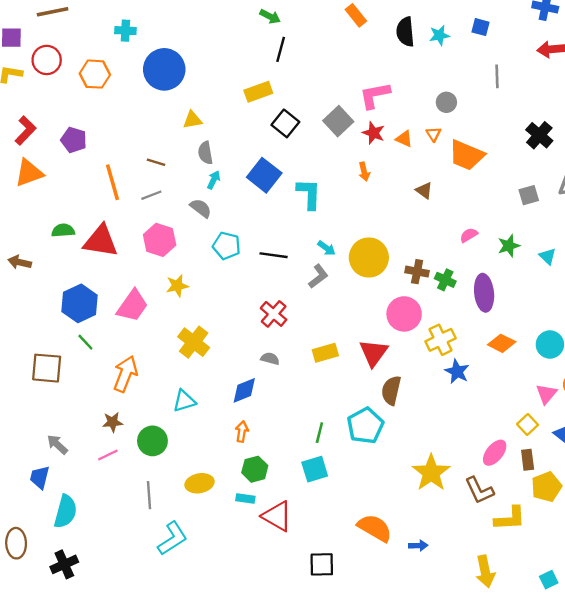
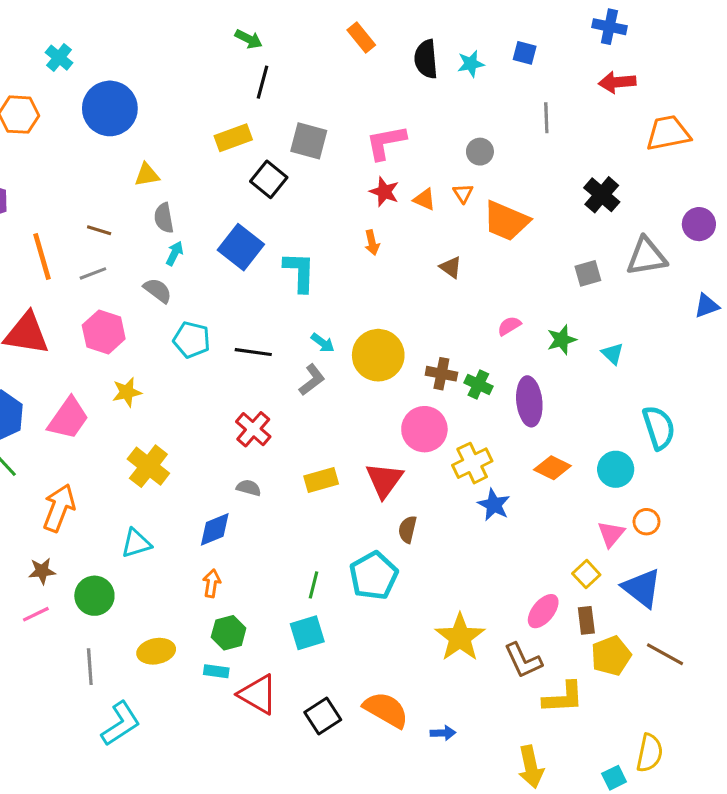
cyan cross: (125, 31) -> (59, 58), turned 36
gray square: (338, 121) -> (309, 141), moved, turned -32
brown semicircle: (391, 390) -> (407, 529), size x0.7
black square: (322, 564) -> (323, 716), moved, turned -32

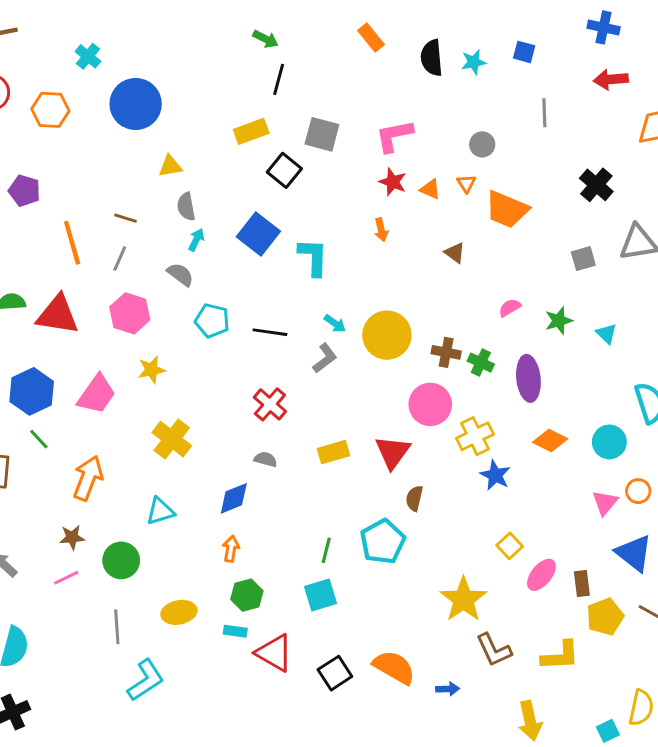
gray line: (93, 273) -> (120, 259), turned -45
yellow square: (586, 574) -> (510, 546), moved
brown L-shape: (523, 660) -> (494, 650), moved

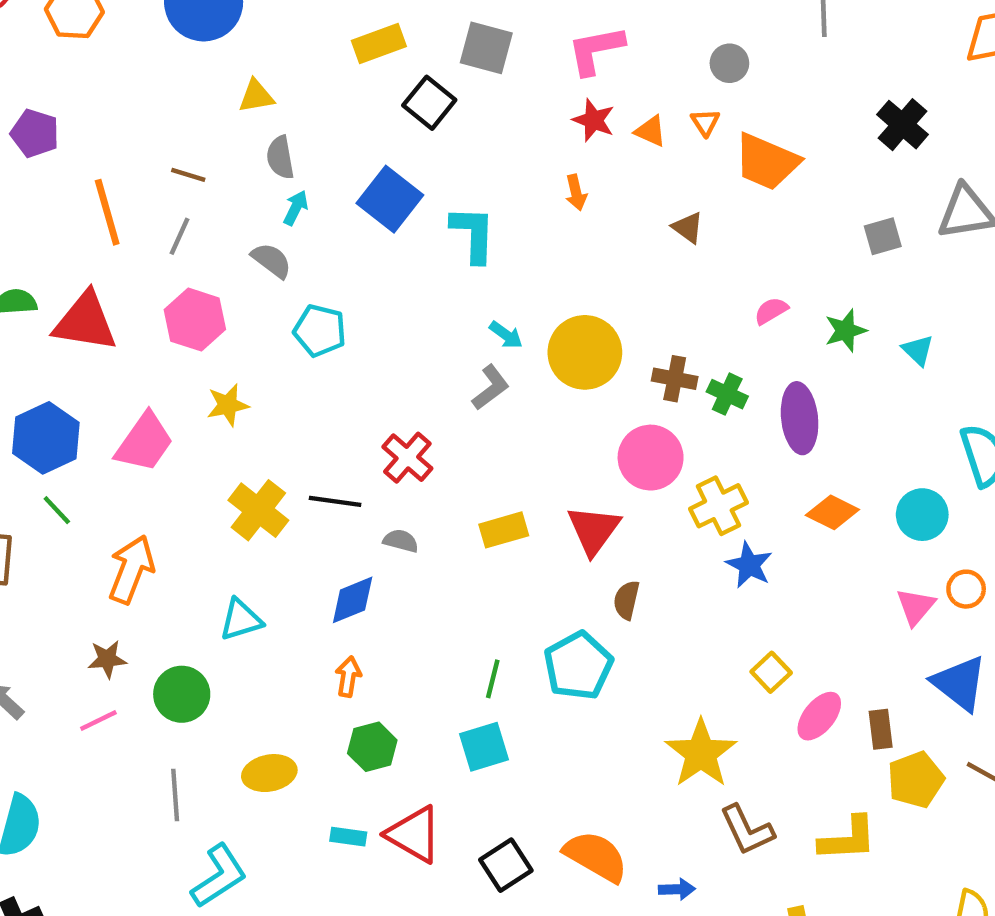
black line: (270, 332) -> (335, 501), moved
cyan rectangle: (235, 631) -> (348, 837), moved

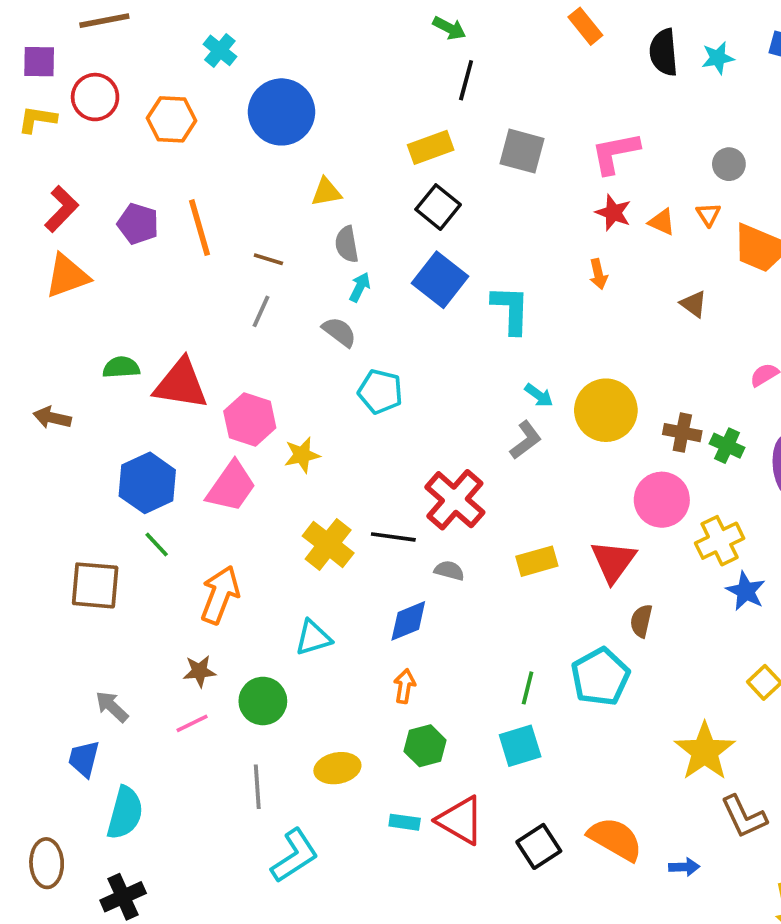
black square: (429, 103) -> (438, 207), moved
orange line: (107, 212) -> (199, 228), moved
pink hexagon: (195, 320) -> (250, 420), moved
red cross: (407, 458) -> (455, 500), size x1.4

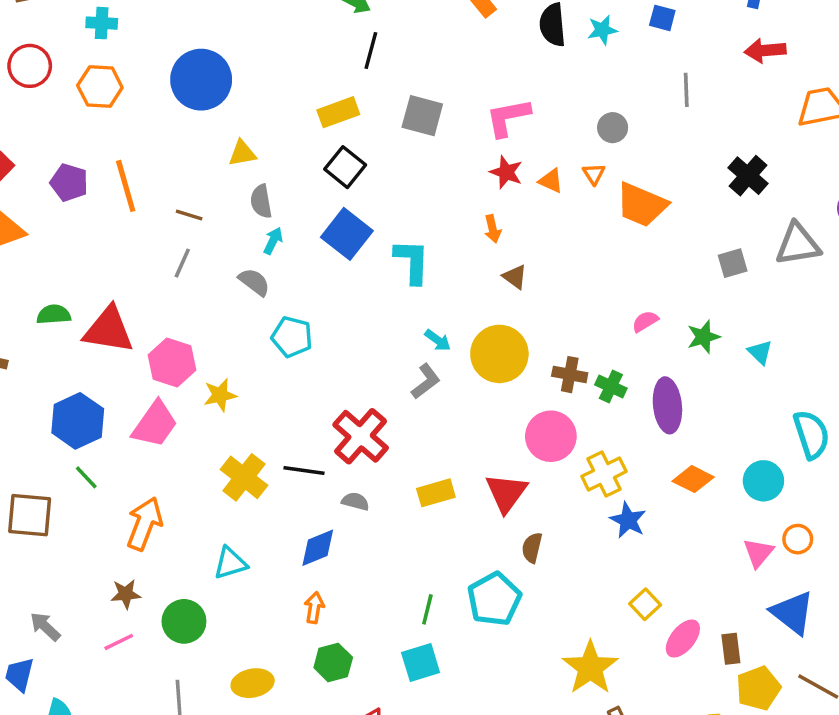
cyan cross: (220, 50) -> (102, 23), moved, turned -36
brown triangle: (693, 304) -> (515, 277), moved

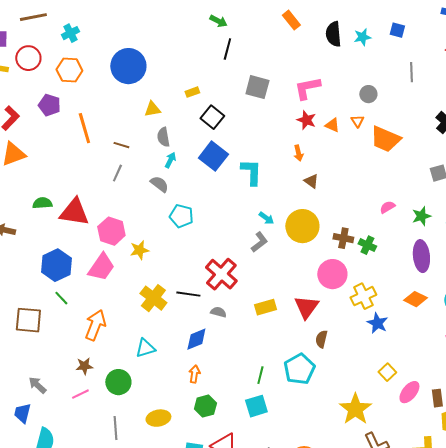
cyan cross: (102, 23) -> (70, 33), turned -30
yellow rectangle: (338, 112) -> (192, 92), moved, size x0.6
purple pentagon: (69, 182) -> (49, 105), moved
purple ellipse: (667, 405) -> (421, 256), moved

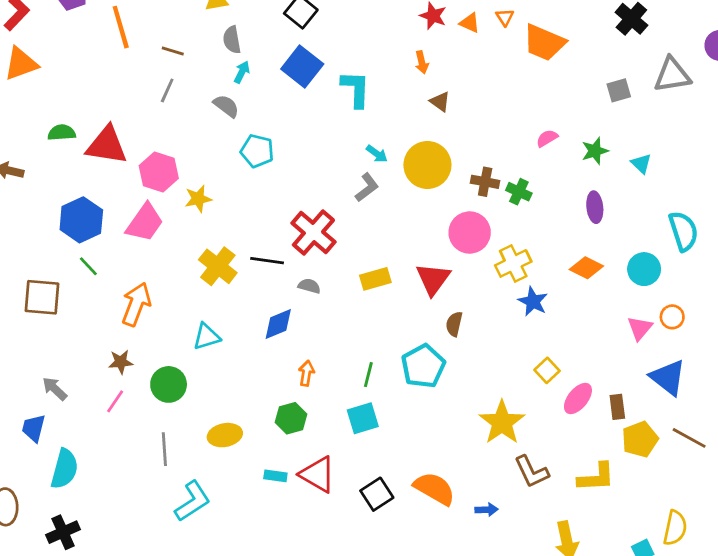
purple ellipse: (421, 256) -> (595, 207), size x0.7
orange arrow: (194, 374) -> (306, 373), moved
pink line: (80, 394) -> (115, 401), turned -30

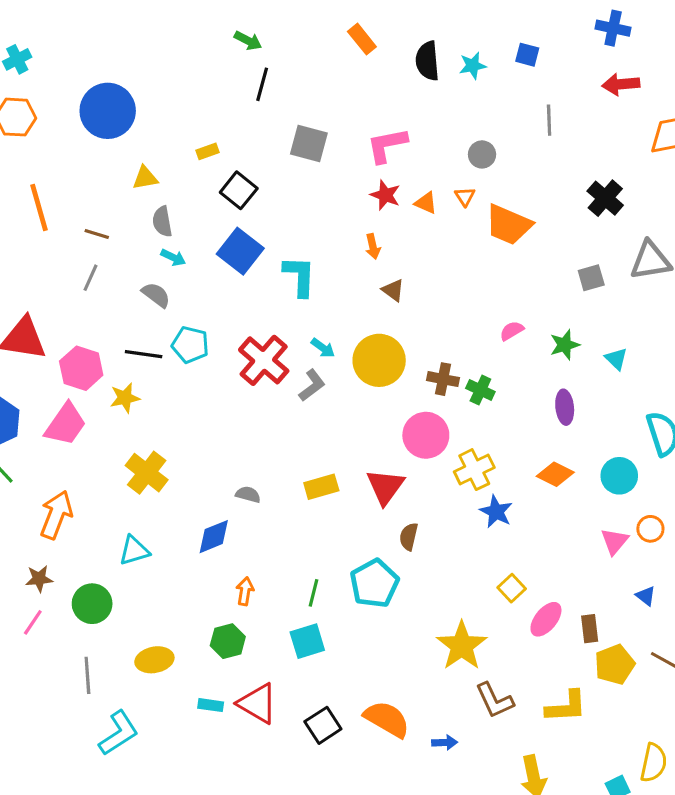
cyan arrow: (242, 72) -> (173, 257), turned 90
red cross: (313, 233) -> (264, 360), moved
black line: (267, 261) -> (144, 354), moved
blue triangle: (668, 377) -> (646, 596), size x0.5

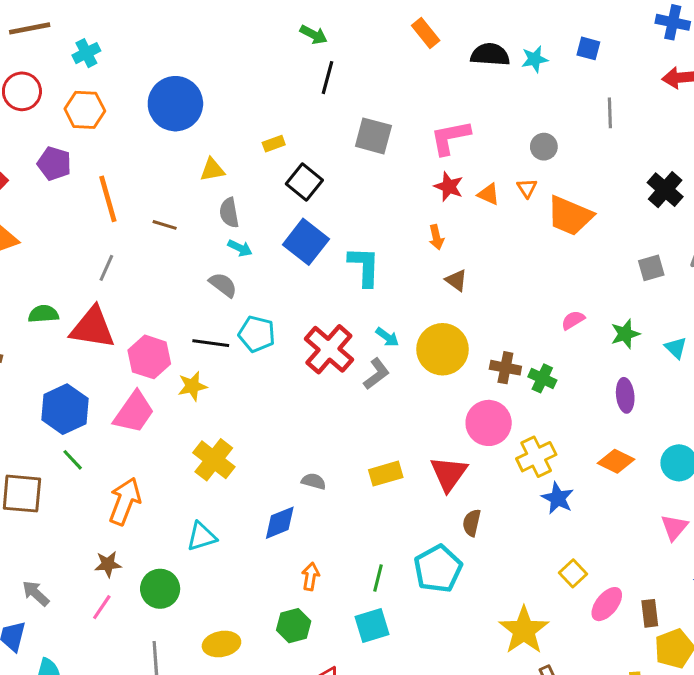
black semicircle: (427, 61) -> (490, 55), turned 99
gray line: (91, 278) -> (106, 268), moved

